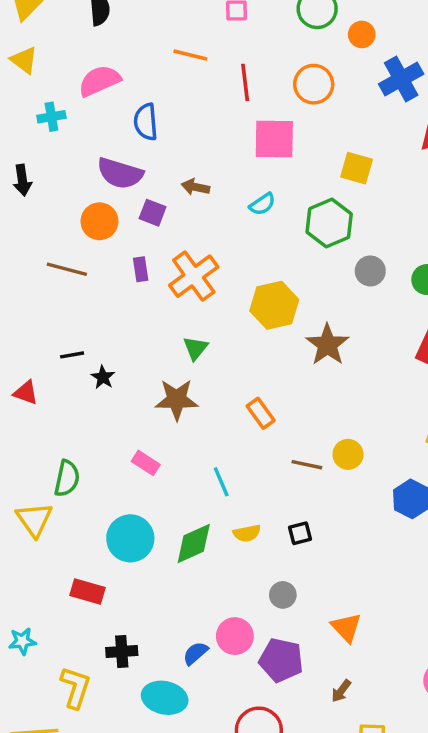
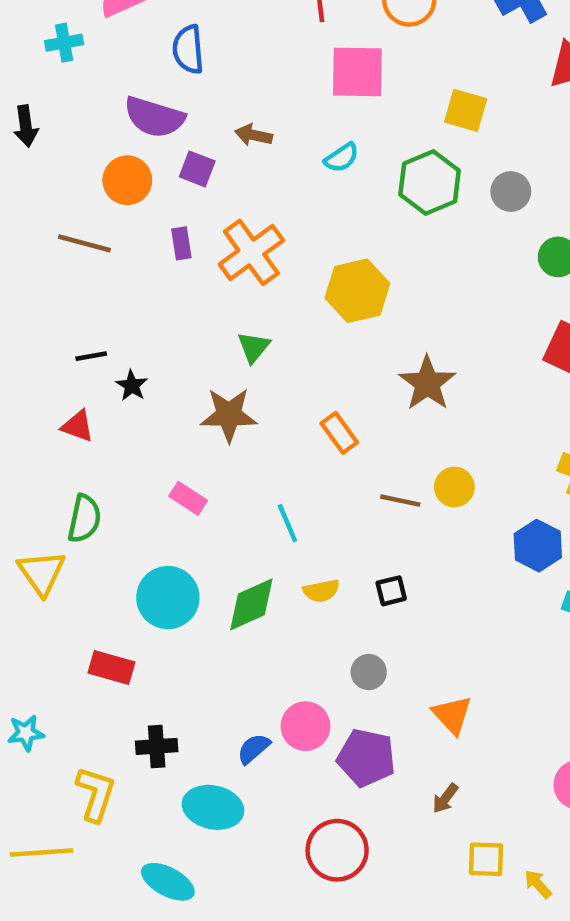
gray circle: (370, 271) -> (511, 192), moved
brown star: (327, 345) -> (427, 383), moved
red triangle: (26, 393) -> (78, 426), moved

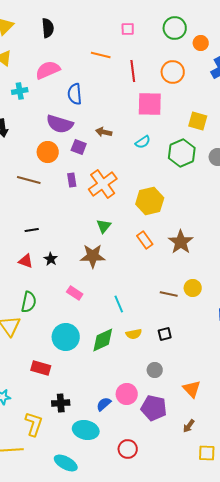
black star: (132, 386) -> (51, 259), moved
orange rectangle: (339, 433) -> (145, 240), moved
red circle: (337, 850) -> (128, 449), moved, size x0.7

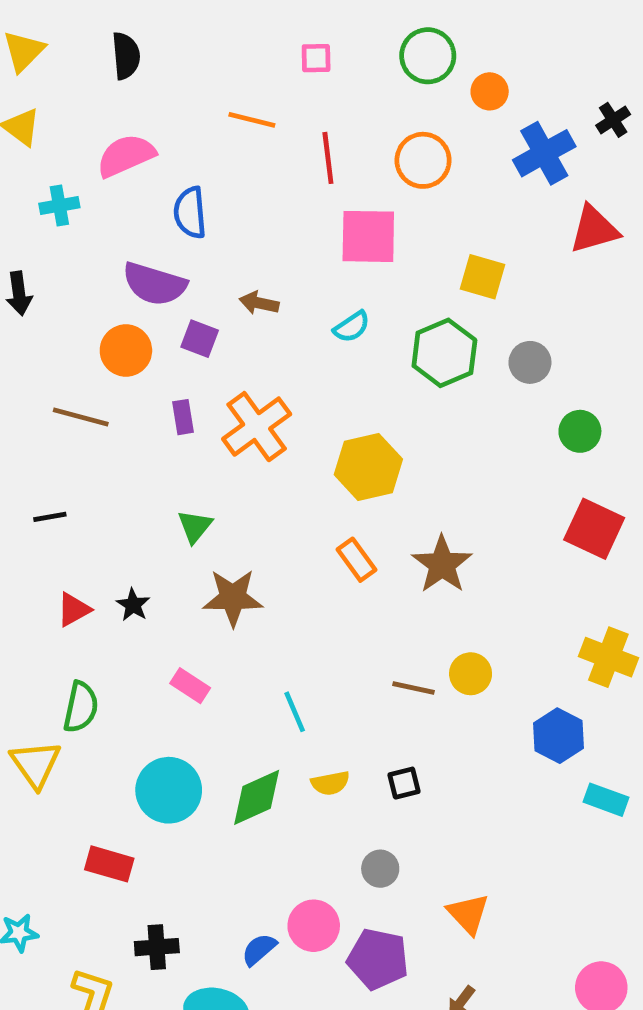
green triangle: (104, 226) -> (195, 526), moved
black line: (32, 230) -> (50, 517), moved
red triangle: (26, 261) -> (74, 610), turned -49

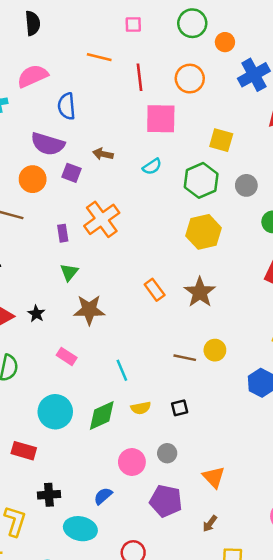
purple rectangle: (183, 417) -> (63, 233), moved
yellow hexagon: (368, 467) -> (204, 232), moved
pink circle: (314, 926) -> (132, 462), moved

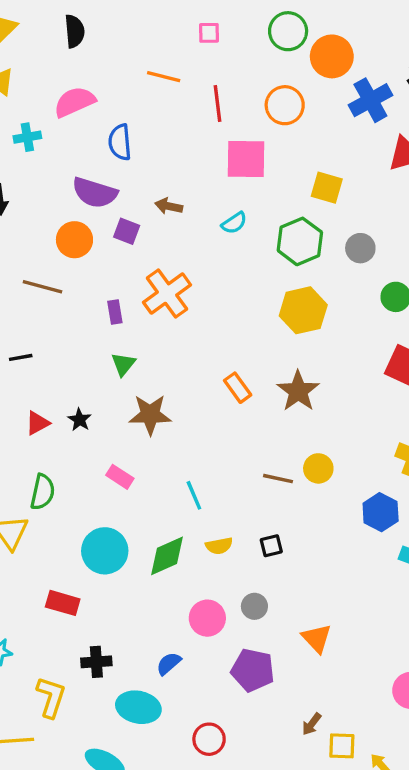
orange circle: (225, 42) -> (332, 56), size x1.6
brown arrow: (210, 524) -> (312, 724), moved

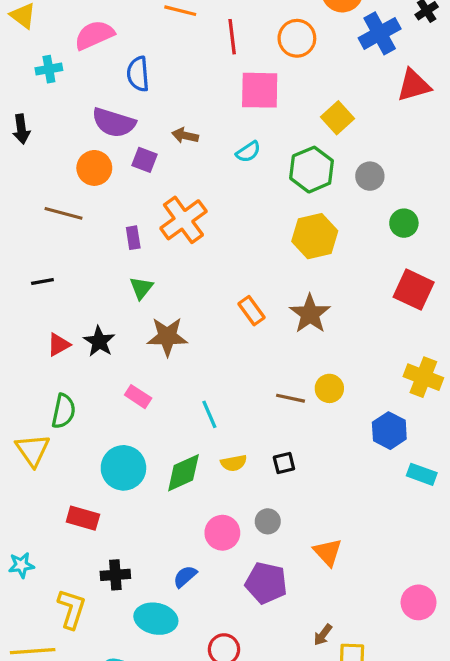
yellow square: (327, 188) -> (337, 118), turned 32
black star: (80, 420) -> (99, 341), size x1.4

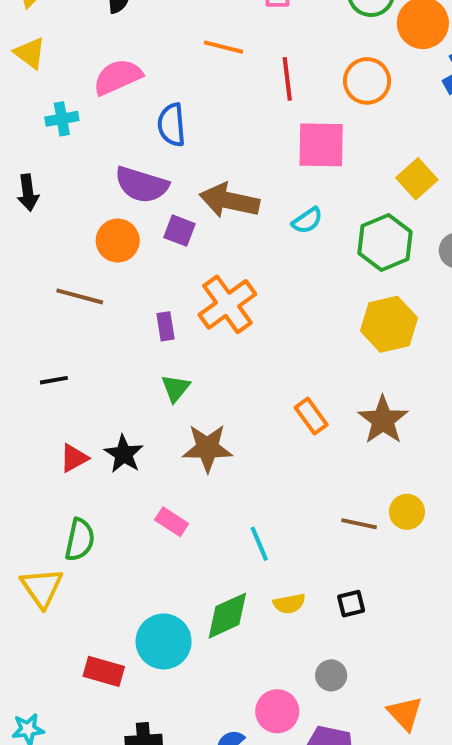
brown arrow: (185, 136) -> (229, 201), size x1.8
cyan circle: (123, 468) -> (164, 641), moved
pink circle: (222, 533) -> (277, 711), moved

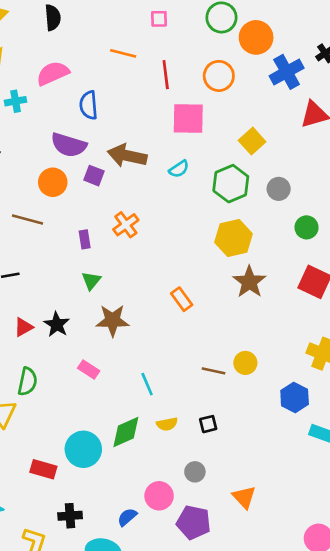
orange cross: (227, 304) -> (126, 225), size x0.7
brown star: (383, 420) -> (249, 282), moved

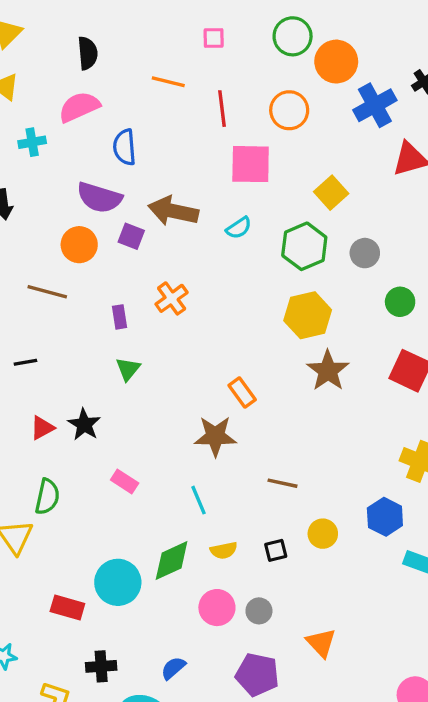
black semicircle: (53, 17) -> (88, 53), moved
brown star: (113, 320) -> (215, 436), moved
yellow circle: (245, 363) -> (323, 534), moved
pink circle: (159, 496) -> (217, 608), moved

